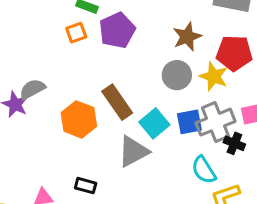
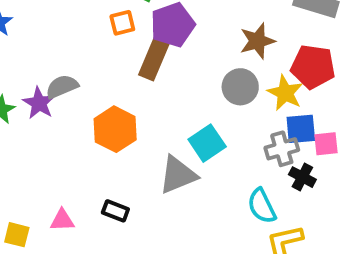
brown rectangle: (117, 102) -> (155, 58), moved, turned 52
blue square: (189, 122) -> (301, 129), moved
gray cross: (215, 122) -> (282, 149), size x0.7

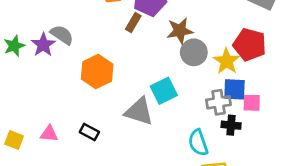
brown star: (257, 41) -> (180, 31), moved
brown rectangle: (155, 58) -> (133, 22), size x0.6
gray semicircle: (62, 87) -> (62, 35), turned 50
gray triangle: (178, 175) -> (139, 111), turned 32
black cross: (302, 177) -> (231, 125), turned -30

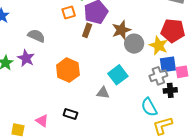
gray semicircle: (62, 35) -> (36, 36), moved
gray triangle: (139, 111) -> (103, 93), size x0.6
pink triangle: (49, 134) -> (42, 121), turned 40

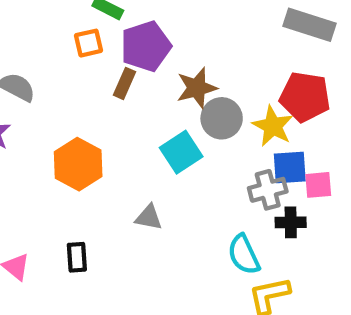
cyan square: (118, 75) -> (181, 152), moved
black rectangle: (70, 114) -> (77, 257), turned 64

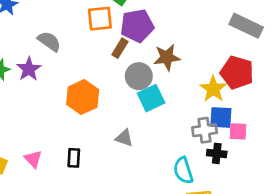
orange square: (89, 43) -> (100, 19), size x1.4
gray circle: (222, 118) -> (139, 76), moved

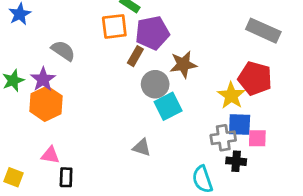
orange hexagon: (83, 97) -> (46, 104), moved
black rectangle: (74, 158) -> (66, 177), moved
pink triangle: (33, 159) -> (50, 155), moved, turned -36

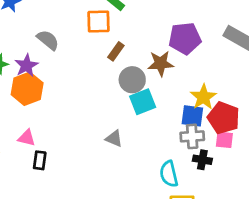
purple pentagon: (152, 33) -> (185, 38), moved
red pentagon: (255, 78) -> (224, 118), moved
blue square: (240, 124) -> (192, 116), moved

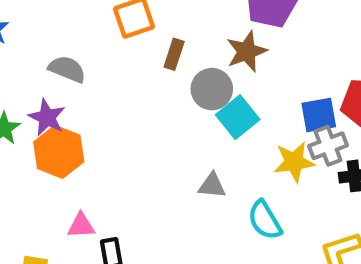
yellow star: (203, 97) -> (294, 162), moved, turned -30
cyan semicircle: (169, 174) -> (265, 220), moved

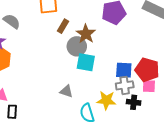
brown star: (247, 51) -> (86, 34), moved, turned -30
cyan square: (238, 117) -> (86, 62), turned 36
yellow star: (294, 162) -> (106, 100), moved

